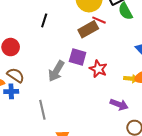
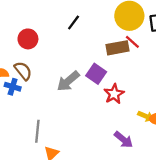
gray line: (42, 110) -> (37, 131), moved

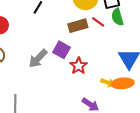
red line: (132, 42) -> (98, 22), moved

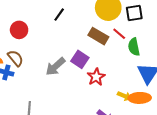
green semicircle: (117, 17) -> (134, 47), moved
brown rectangle: (78, 26) -> (98, 36), turned 42

